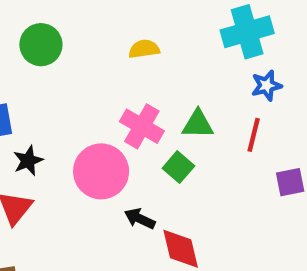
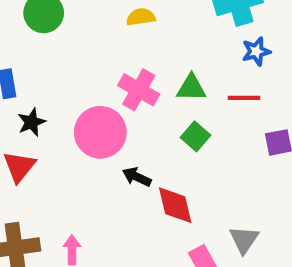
red line: (254, 135) -> (244, 98), turned 76
green square: (178, 167) -> (195, 136), moved

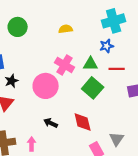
blue star: (256, 51) -> (107, 46), moved
green square: (195, 136) -> (93, 88), size x1.5
black arrow: (137, 177) -> (51, 123), moved

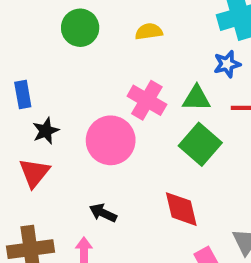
green circle: (18, 27) -> (80, 28), moved
black arrow: (51, 123) -> (103, 213), moved

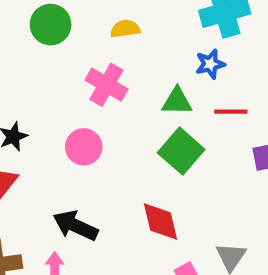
pink cross: (147, 100) -> (107, 85), moved
pink circle: (111, 140) -> (84, 147), size x0.7
black arrow: (103, 213) -> (75, 226), size x1.5

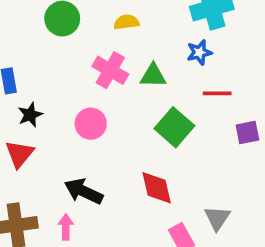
green triangle: (177, 101) -> (153, 76), moved

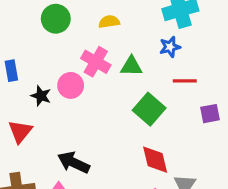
black star: (30, 115) -> (41, 96), moved, turned -30
pink circle: (91, 124) -> (71, 85), moved
red diamond: (157, 188) -> (155, 160), moved

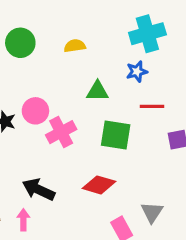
pink cross: (96, 62) -> (61, 132), moved, turned 32
green square: (149, 109) -> (116, 135), turned -32
red diamond: (155, 160) -> (99, 185), moved, turned -60

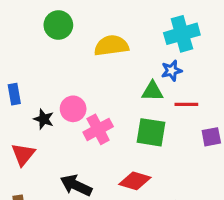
green circle: (20, 43) -> (58, 25), moved
yellow semicircle: (75, 46) -> (111, 46), size x1.6
green triangle: (97, 91) -> (152, 91), moved

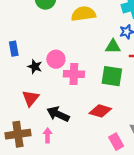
pink cross: (98, 129) -> (74, 74), turned 30
red triangle: (23, 154) -> (31, 98), moved

